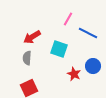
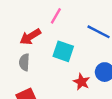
pink line: (68, 19) -> (56, 16), moved

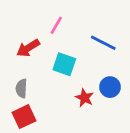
gray semicircle: (24, 62) -> (21, 88), moved

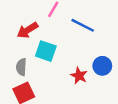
blue line: (103, 43) -> (83, 25), moved
cyan square: (64, 64) -> (46, 51), moved

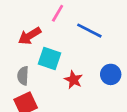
red star: (79, 76) -> (73, 80), moved

